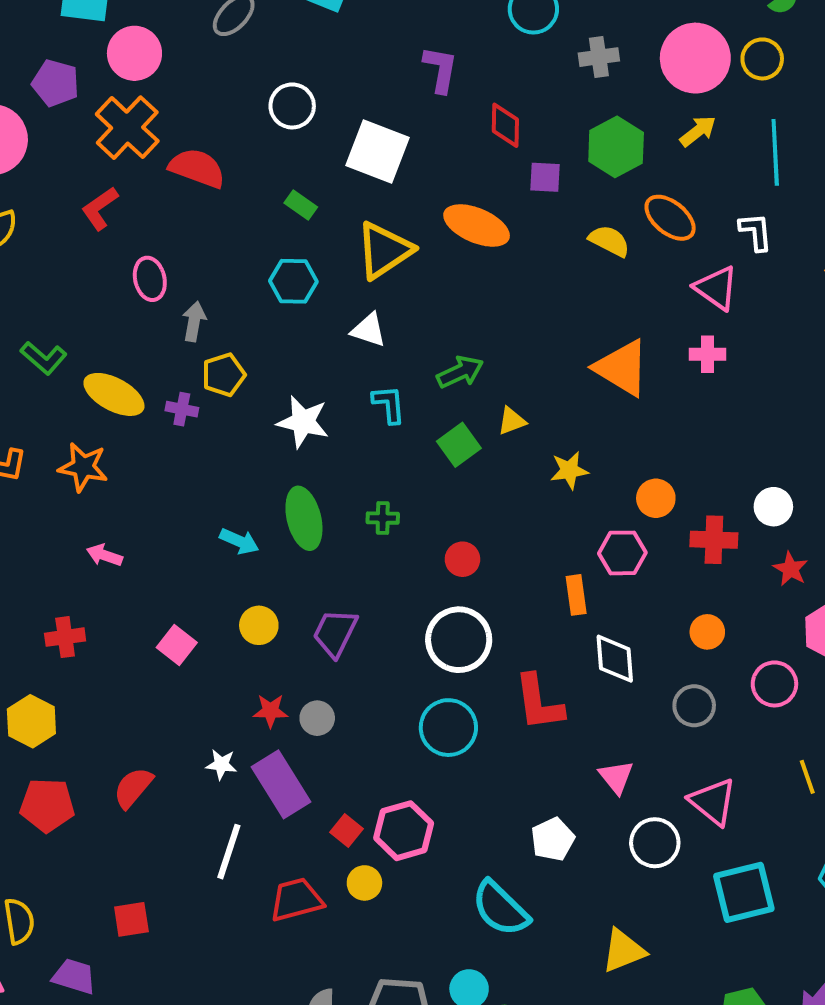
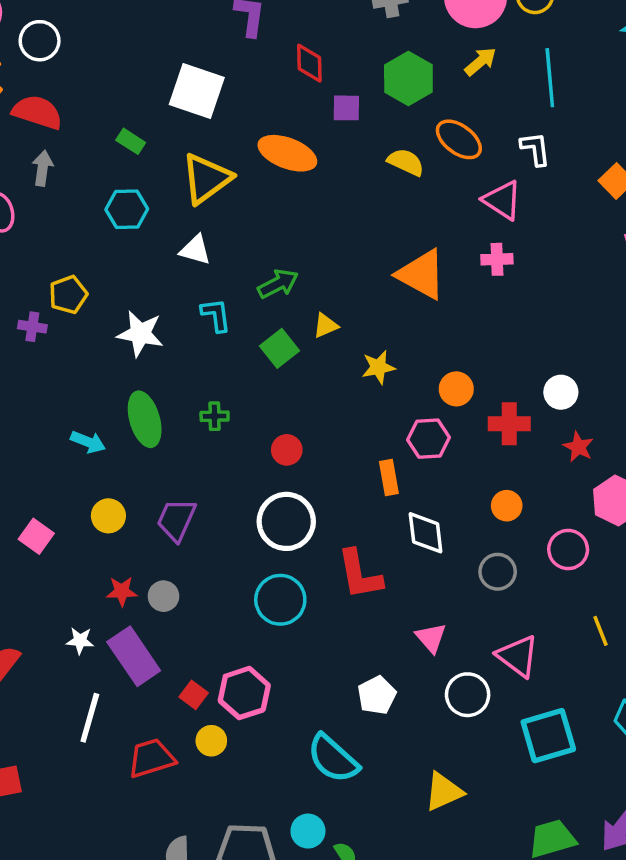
white circle: (292, 106) -> (40, 41), moved
gray arrow: (194, 321) -> (43, 168), moved

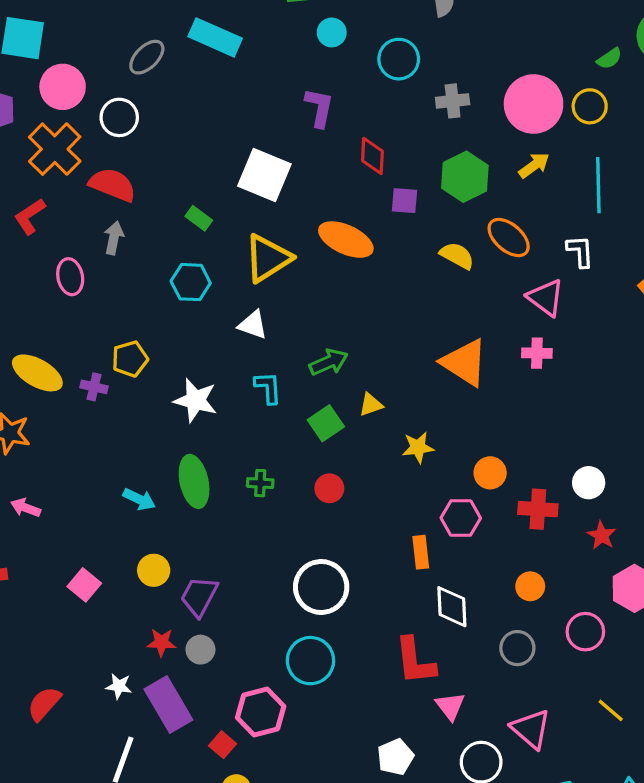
red circle: (287, 450) -> (329, 488), moved
purple trapezoid: (176, 520) -> (199, 596), moved
red L-shape: (360, 574) -> (415, 661), moved
yellow line: (600, 631) -> (611, 710), turned -32
pink hexagon: (244, 693) -> (261, 712), moved

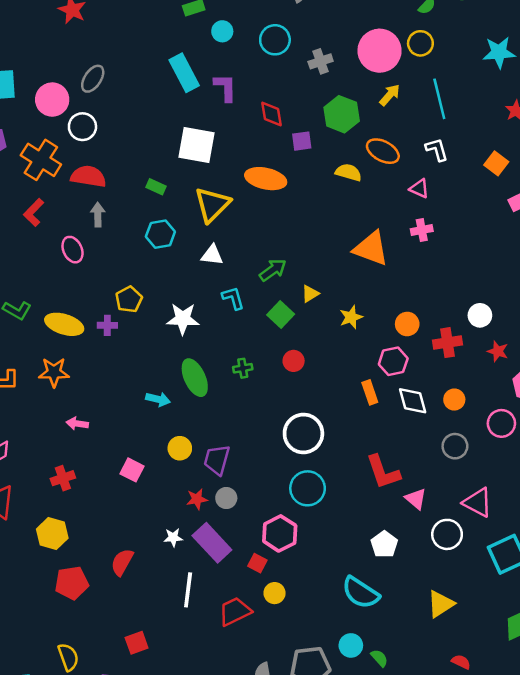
cyan rectangle: (215, 37) -> (184, 73), moved, turned 51
pink circle: (63, 87) -> (52, 100), moved
pink triangle: (546, 298) -> (419, 189), size x0.7
white diamond: (452, 607) -> (413, 401), moved

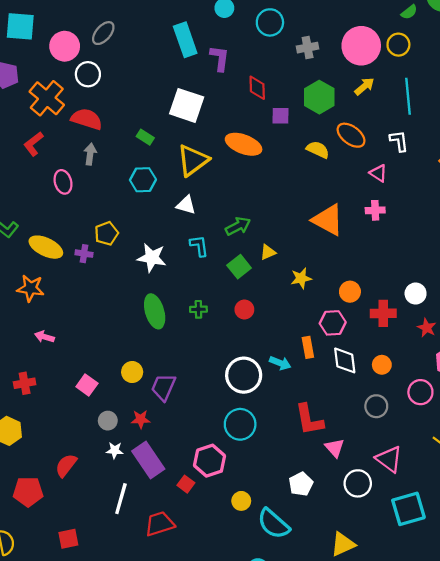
cyan arrow: (158, 399) -> (280, 363), moved
gray circle: (226, 498) -> (108, 421), moved
red pentagon: (72, 583) -> (28, 492), moved
yellow circle: (275, 593) -> (241, 501), moved

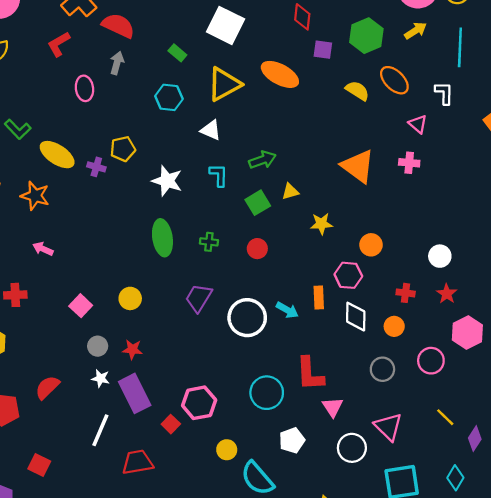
red cross: (383, 313) -> (406, 293), moved, size x0.7
purple trapezoid: (163, 387) -> (199, 298), moved
cyan circle: (240, 424) -> (267, 393), moved
red square: (68, 539) -> (39, 465), turned 30

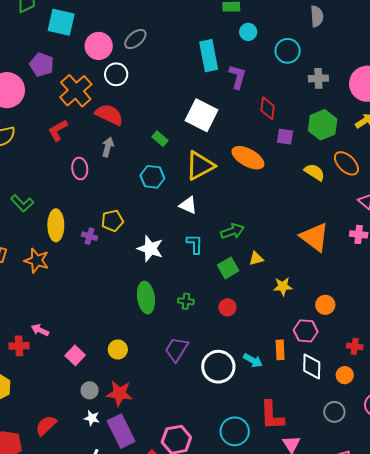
yellow ellipse: (57, 155) -> (56, 225), turned 56
pink arrow: (43, 249) -> (40, 330), moved
red star: (132, 349) -> (119, 393), size x1.5

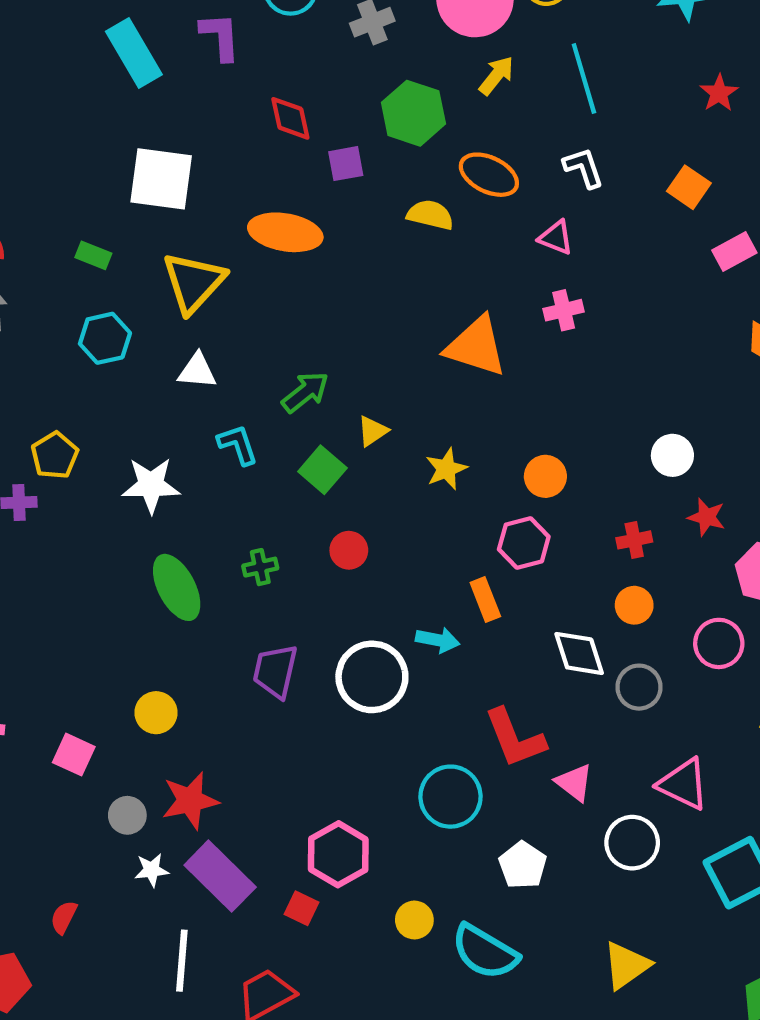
purple L-shape: (237, 77) -> (220, 36), moved
white diamond: (312, 366) -> (579, 653), moved
red semicircle: (46, 425) -> (64, 917), size x0.7

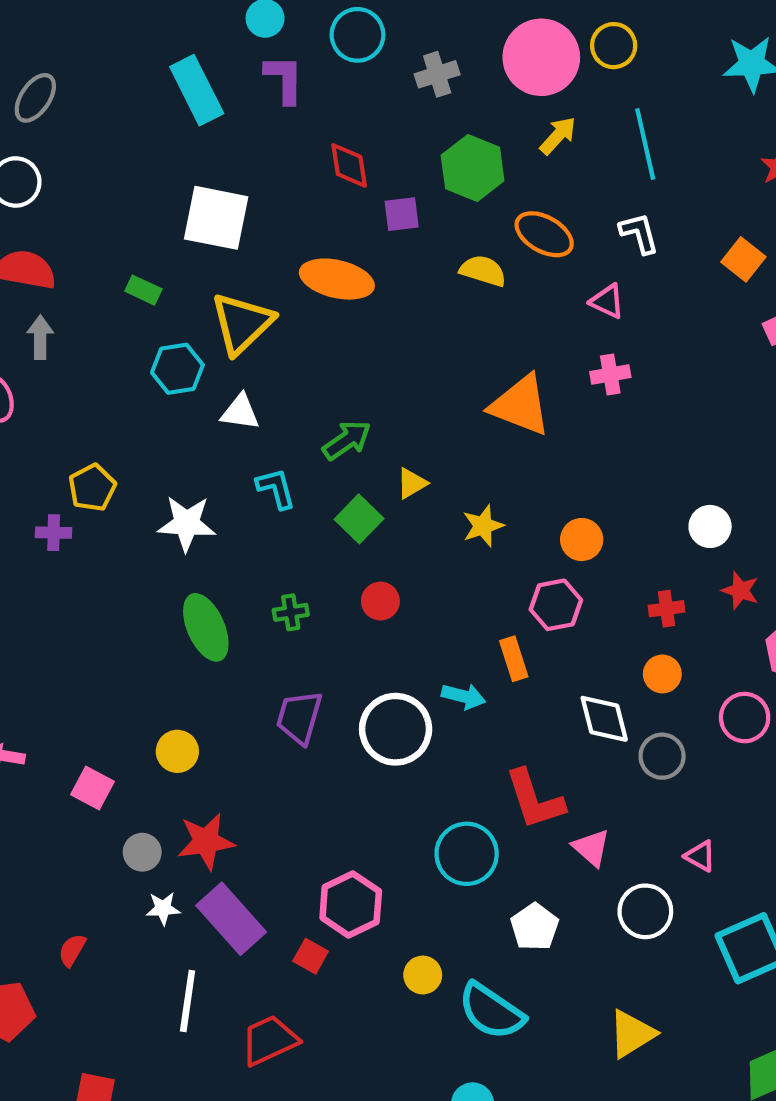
cyan hexagon: (105, 338) -> (177, 369), moved
pink triangle: (683, 784) -> (700, 856), size x0.6

